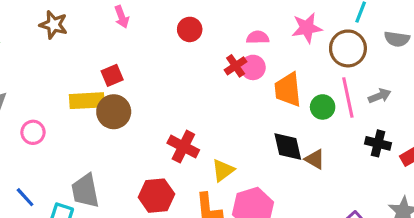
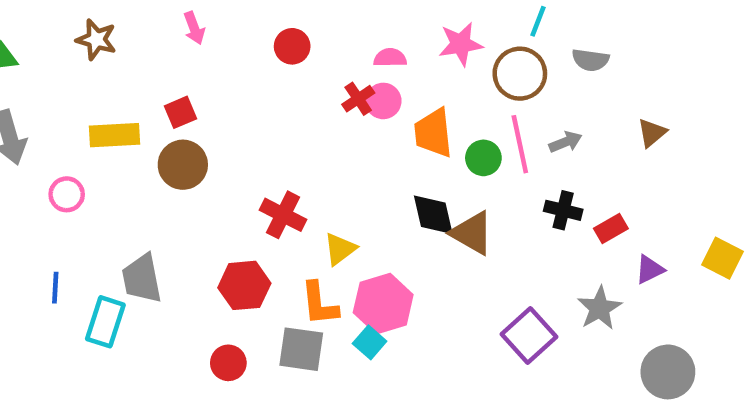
yellow rectangle: (87, 101) -> (114, 135), moved
brown triangle: (315, 159) -> (472, 233), size x1.5
blue line: (25, 197) -> (55, 288), turned 45

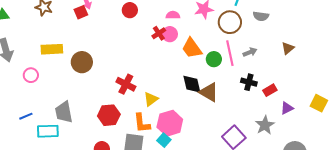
red square: (181, 112) -> (81, 12), moved
orange trapezoid: (433, 133) -> (192, 48), turned -30
blue line: (55, 288) -> (26, 116), turned 64
cyan rectangle: (105, 322) -> (48, 131), turned 70

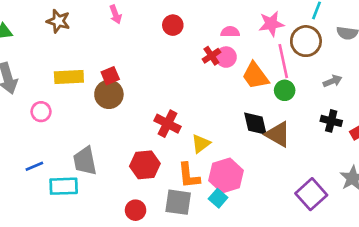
red square: (81, 12) -> (110, 76), moved
pink line: (230, 53) -> (283, 61), moved

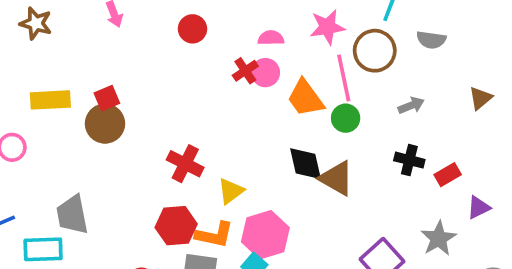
red hexagon: (145, 165) -> (176, 226), moved
orange L-shape: (189, 176) -> (214, 235), turned -72

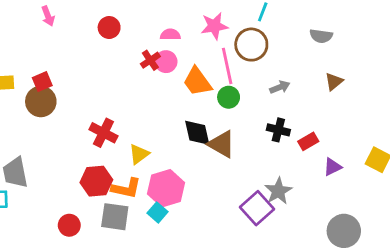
gray semicircle: (431, 40) -> (321, 36), moved
gray star: (439, 238) -> (278, 191), moved

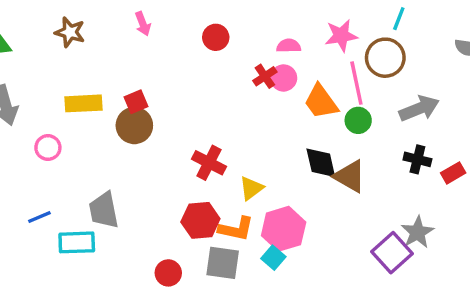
gray arrow: (280, 87) -> (419, 109), size x1.6

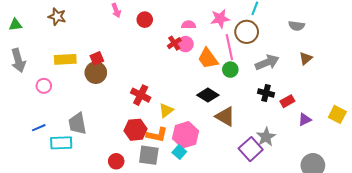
pink arrow: (143, 24) -> (116, 10), moved
black diamond: (321, 163) -> (208, 95), turned -45
brown triangle: (350, 176) -> (225, 116), moved

